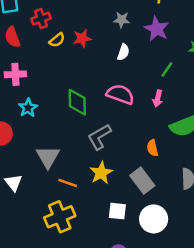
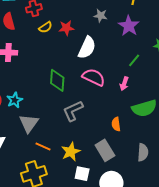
white semicircle: (123, 52) -> (87, 48), moved, size x1.6
cyan star: (28, 108) -> (15, 100), moved
yellow star: (101, 173) -> (71, 152), moved

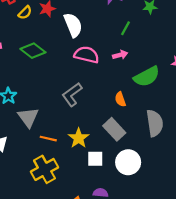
white semicircle: (87, 48) -> (73, 25), turned -35
green diamond: (57, 80) -> (33, 51), moved, turned -45
pink arrow: (124, 84) -> (120, 55), turned -112
gray semicircle: (143, 152) -> (155, 123), size x1.4

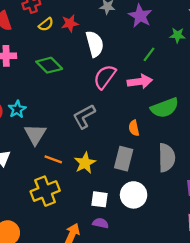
pink semicircle: (87, 55) -> (105, 77), turned -75
pink arrow: (120, 55) -> (140, 82), size x1.5
gray rectangle: (114, 129) -> (124, 159), turned 50
white square: (95, 159) -> (100, 199), moved

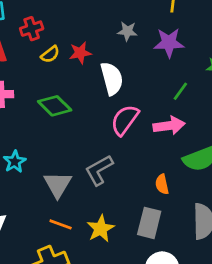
purple star: (140, 16) -> (169, 43), turned -30
gray triangle: (35, 134) -> (58, 184), moved

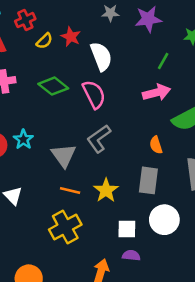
red star: (80, 53) -> (71, 37), turned -30
pink semicircle: (125, 120) -> (94, 94), moved, turned 124

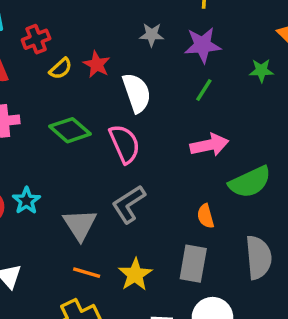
green line: (163, 61) -> (204, 90), moved

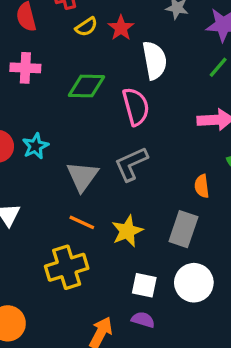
green diamond: (70, 130) -> (86, 86), turned -48

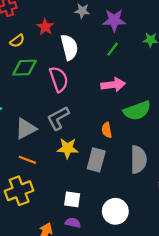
yellow semicircle: (86, 27) -> (17, 41), moved
gray triangle: (82, 176) -> (26, 129), turned 30
yellow star: (127, 231) -> (68, 148), moved, turned 30
white circle: (194, 283) -> (115, 211), moved

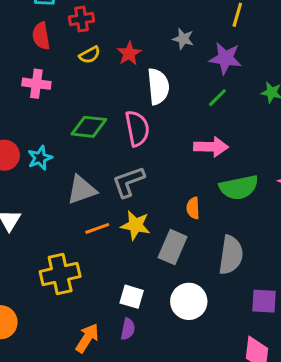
yellow semicircle: (17, 41) -> (90, 55), moved
green diamond: (25, 68) -> (89, 127), moved
orange line: (27, 160) -> (97, 228), moved, turned -49
white circle: (115, 211) -> (189, 301), moved
purple semicircle: (73, 223) -> (128, 329), turned 80

